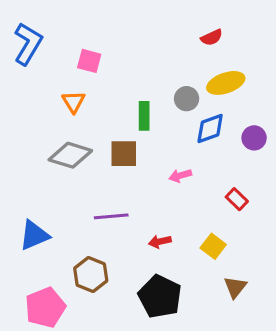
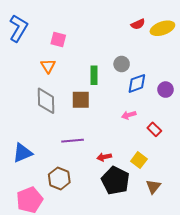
yellow ellipse: (226, 83) -> (162, 28), moved
gray diamond: (70, 155) -> (46, 101), turned 72
pink arrow: (180, 176) -> (129, 115), moved
black pentagon: (160, 296) -> (115, 180), moved

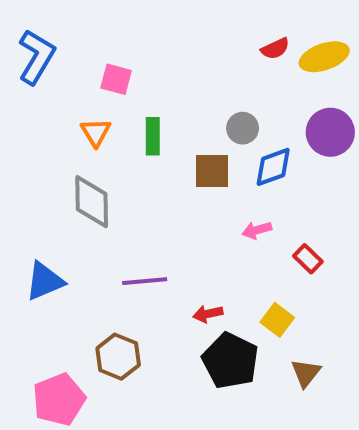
green rectangle: (94, 75) -> (153, 136), moved
purple circle: (166, 90) -> (330, 132), moved, size x1.5
brown square: (81, 100) -> (212, 171), moved
blue triangle: (22, 153) -> (45, 281), moved

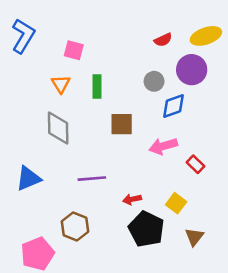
red semicircle: (275, 49) -> (163, 40), moved
purple circle: (330, 132) -> (192, 70), moved
brown square: (212, 171) -> (122, 124), moved
pink arrow: (257, 230) -> (163, 146), size x1.5

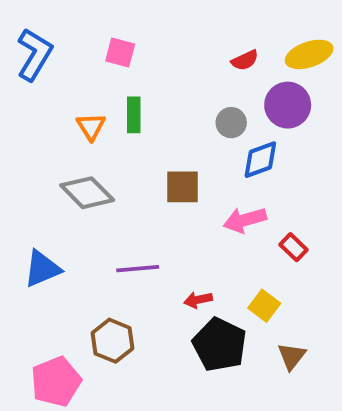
pink square: (74, 50) -> (120, 52), moved
green rectangle: (97, 87) -> (134, 115), moved
gray diamond: (58, 128) -> (87, 193), turned -44

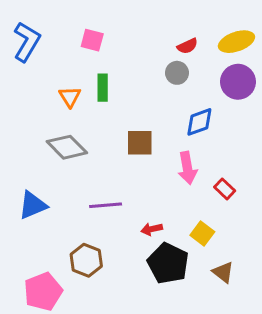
purple circle: (288, 105) -> (238, 82), moved
gray circle: (231, 123) -> (177, 73), moved
pink arrow: (245, 220) -> (187, 168), turned -84
brown triangle: (292, 356) -> (223, 272), turned -30

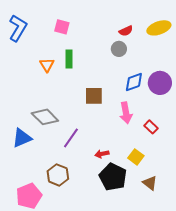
purple circle: (238, 82) -> (160, 83), moved
gray diamond: (67, 147) -> (45, 117), moved
purple line: (106, 205) -> (71, 138), turned -50

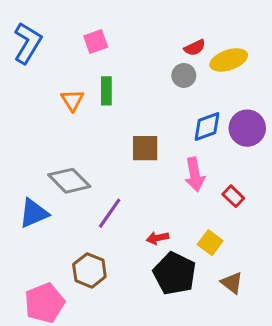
pink square: (62, 27) -> (96, 41), turned -35
yellow ellipse: (159, 28) -> (229, 60), moved

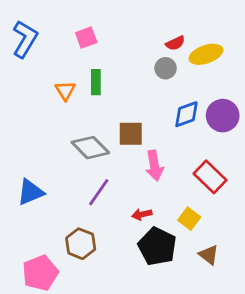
pink arrow: (195, 174) -> (154, 166), moved
gray diamond: (69, 181) -> (90, 148), moved
red rectangle: (233, 196) -> (210, 177), size x1.6

